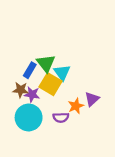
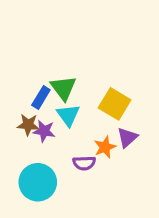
cyan triangle: (62, 73) -> (68, 115), moved
yellow square: (50, 84) -> (115, 104), moved
cyan circle: (29, 117) -> (38, 182), moved

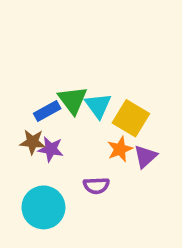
blue rectangle: (41, 98) -> (47, 111), turned 30
cyan triangle: (68, 115) -> (98, 105), moved
orange star: (105, 147) -> (120, 149), moved

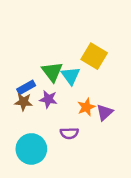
blue rectangle: (47, 111) -> (26, 87), moved
yellow square: (131, 118) -> (94, 56), moved
purple star: (51, 149) -> (48, 99), moved

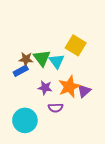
purple star: (48, 99) -> (45, 88), moved
brown star: (23, 102) -> (26, 59), moved
orange star: (86, 107) -> (69, 87), size x1.5

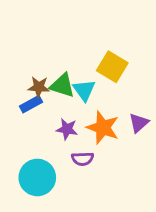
green triangle: (42, 58) -> (62, 85), turned -36
orange star: (69, 87) -> (103, 128), turned -30
purple triangle: (84, 91) -> (139, 123), moved

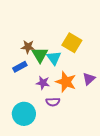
green triangle: (62, 85) -> (40, 55), turned 42
brown star: (39, 87) -> (28, 47), moved

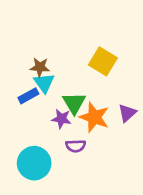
green triangle: (40, 55) -> (74, 103), moved
cyan triangle: (54, 58) -> (44, 83), moved

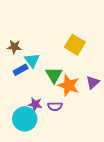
brown star: (40, 67) -> (14, 47), moved
purple star: (61, 119) -> (35, 104), moved

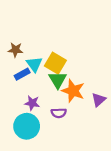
yellow square: (75, 45) -> (55, 63), moved
purple triangle: (93, 82) -> (99, 100), moved
purple star: (35, 104) -> (32, 103), moved

